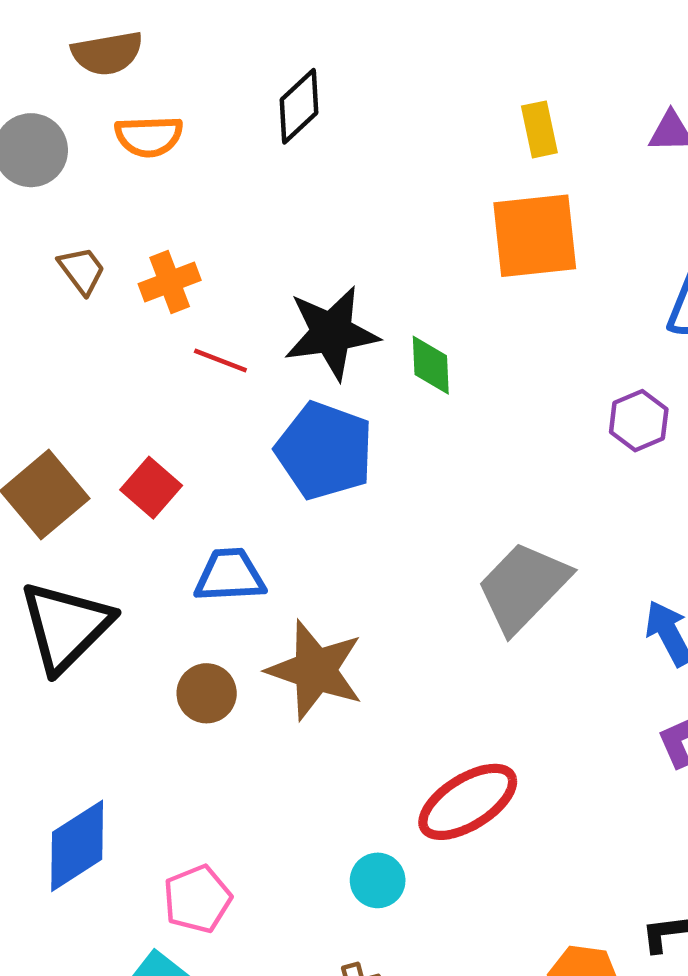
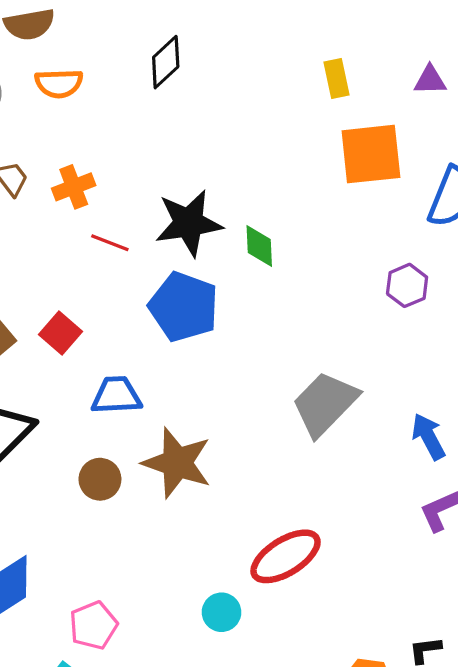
orange square: (535, 236) -> (371, 154), moved

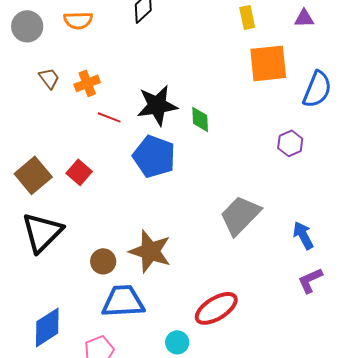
blue trapezoid: (116, 395) -> (123, 301), moved, size x1.4

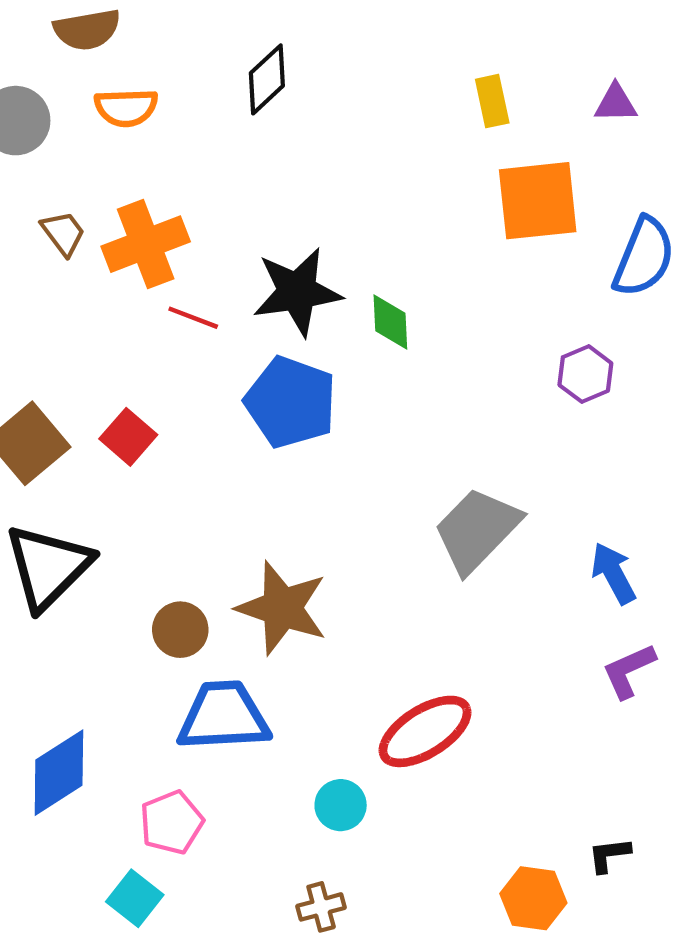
orange cross: (87, 83) -> (146, 244), size x1.5

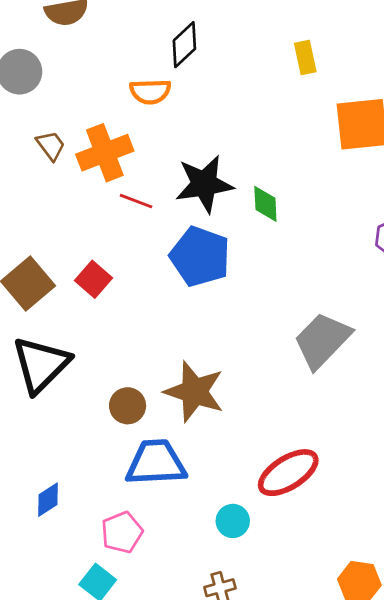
yellow rectangle: (492, 101) -> (305, 57), moved
orange semicircle: (126, 108) -> (150, 92), moved
blue diamond: (59, 773) -> (48, 500), size x0.6

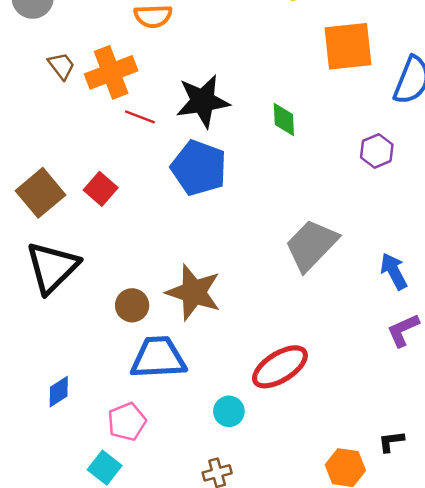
green diamond: (265, 204) -> (284, 119), moved

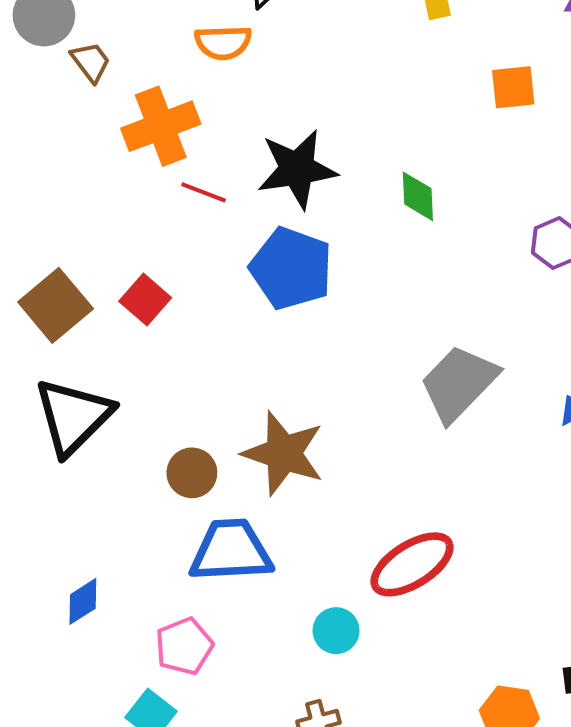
orange square: (348, 46) -> (513, 87), size x0.6
brown trapezoid: (61, 66) -> (91, 62), moved

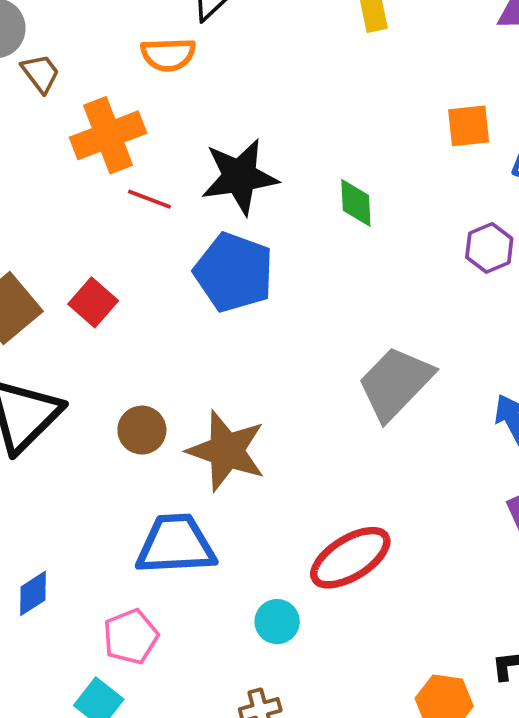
orange square: (513, 87) -> (469, 126), moved
brown circle: (192, 473) -> (142, 430), moved

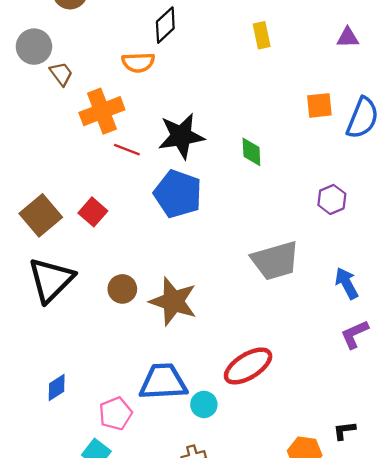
purple hexagon: (489, 248) -> (332, 199), moved
gray trapezoid: (395, 383) -> (275, 261), turned -150
blue trapezoid: (176, 545) -> (163, 382), moved

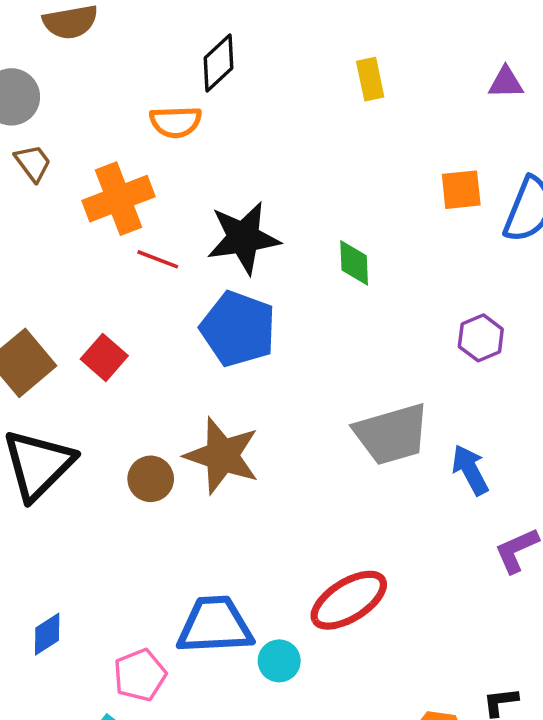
brown trapezoid: (61, 74) -> (33, 163), moved
blue arrow: (347, 283) -> (470, 470), moved
brown star: (173, 301) -> (222, 456), moved

